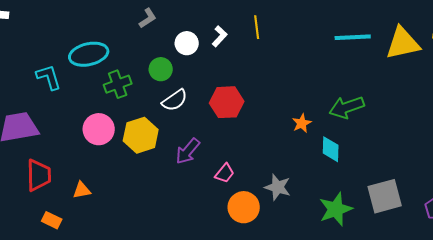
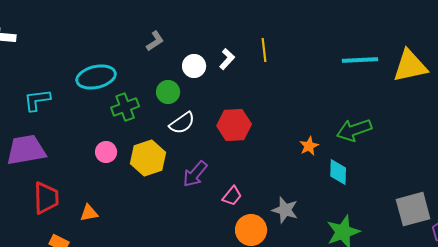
cyan L-shape: (49, 77) -> (37, 100), moved, turned -80
pink circle: (99, 129) -> (106, 152), size x0.7
gray square: (385, 196) -> (413, 209), moved

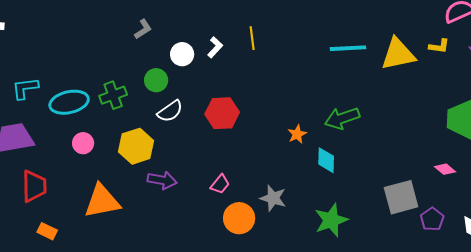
cyan ellipse: (96, 77) -> (69, 102), moved
pink circle: (106, 152) -> (83, 143), moved
purple arrow: (195, 174) -> (162, 180), moved, turned -120
orange triangle: (89, 213) -> (102, 201), moved, size x2.0

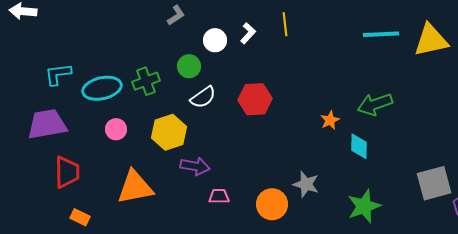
pink trapezoid: (220, 184) -> (219, 196), moved, turned -130

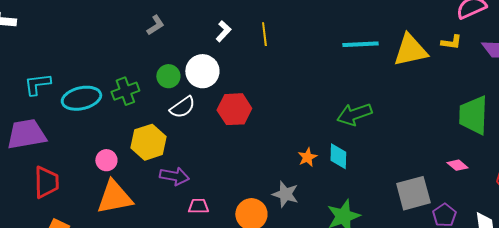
white L-shape: (248, 33) -> (223, 31), moved
white circle: (215, 40) -> (202, 71), moved, size x1.4
orange star: (330, 120) -> (307, 157), moved
pink circle: (116, 129) -> (106, 160), moved

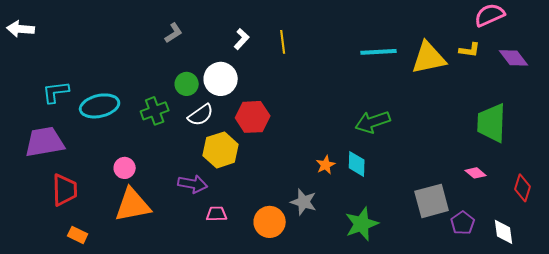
green cross: (125, 91) -> (155, 111), moved
yellow hexagon: (148, 142) -> (221, 150), moved

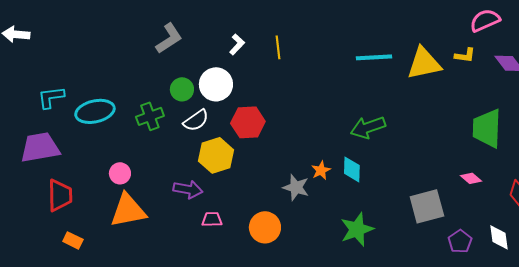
gray L-shape: (174, 33) -> (169, 38), size x1.5
gray star: (304, 202) -> (296, 187), moved
purple pentagon: (463, 223) -> (460, 241), moved

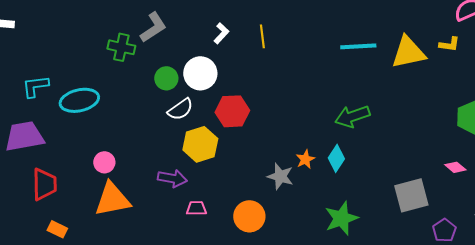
green cross: (150, 116) -> (121, 47), moved, turned 32
cyan diamond: (352, 169) -> (336, 158), turned 32

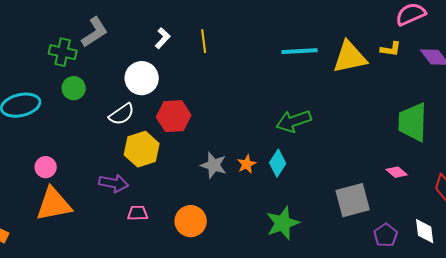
green circle: (166, 78) -> (74, 88), moved
gray star: (280, 176) -> (214, 165), moved

